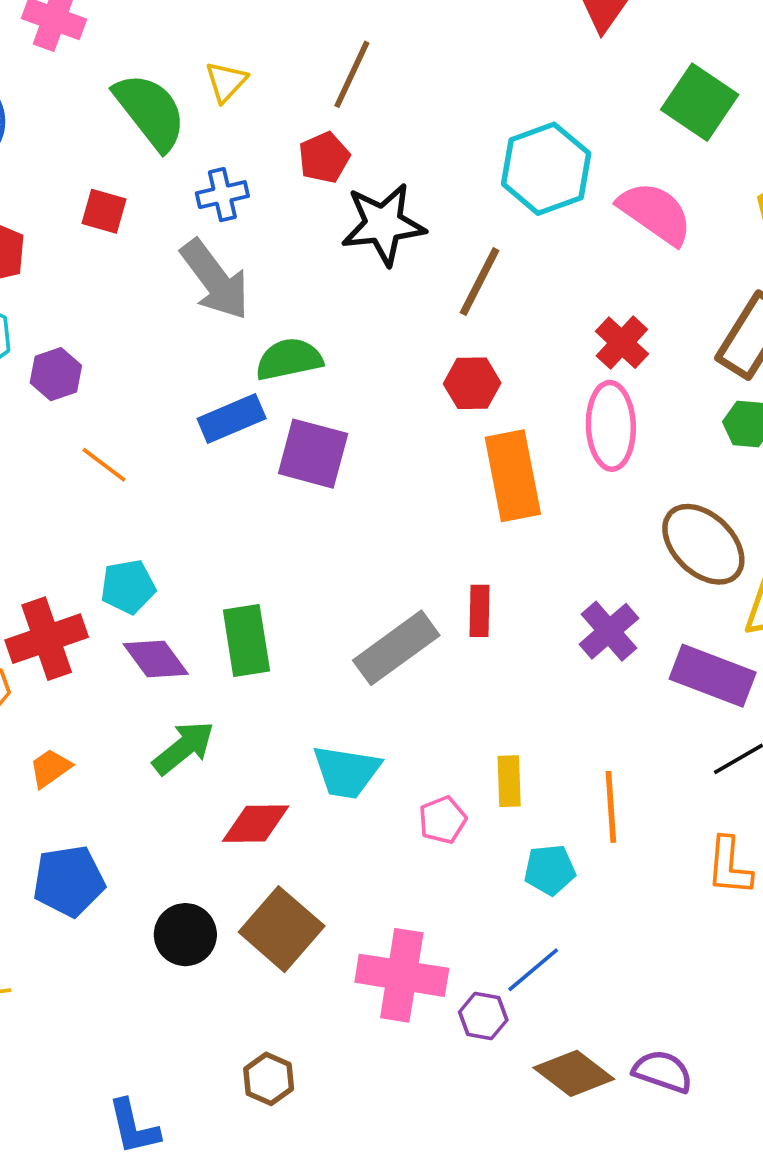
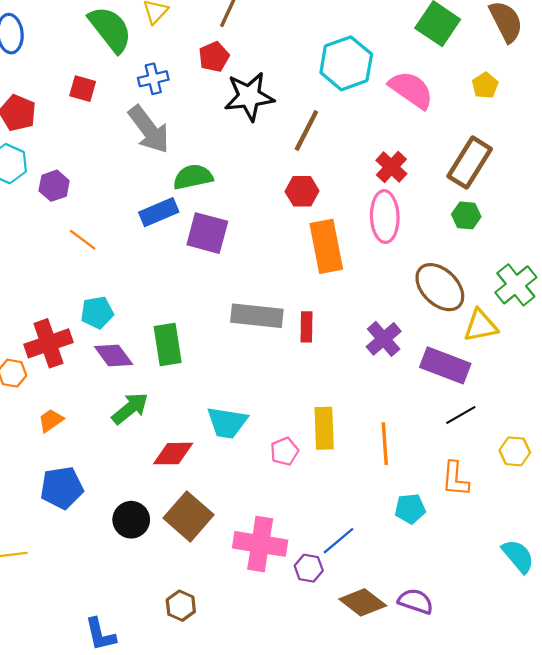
gray rectangle: (396, 648) -> (257, 316), moved, turned 42
yellow rectangle: (509, 781) -> (324, 428), size x1.4
cyan pentagon: (550, 870) -> (410, 509), moved

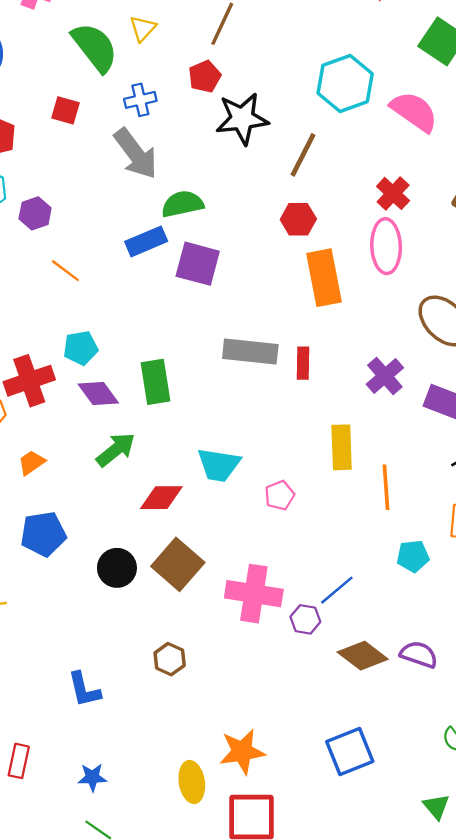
yellow rectangle: (324, 428) -> (342, 447), moved

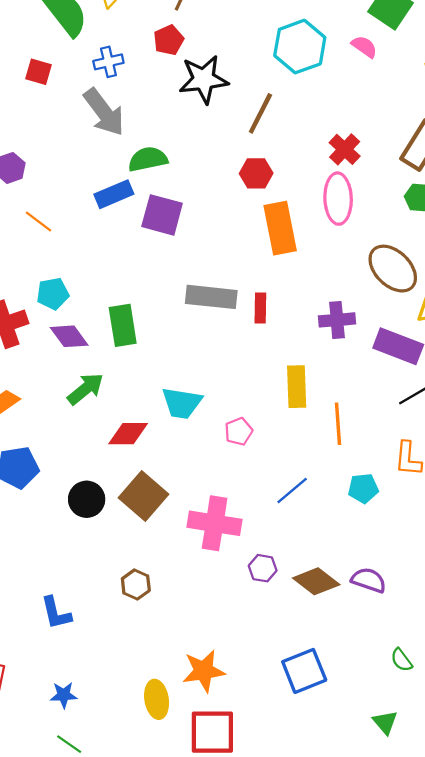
pink semicircle: (414, 112) -> (364, 47), moved, size x0.6
purple cross: (385, 376) -> (337, 320), turned 36
blue line: (337, 590) -> (292, 491), moved
purple hexagon: (305, 619) -> (263, 568), moved

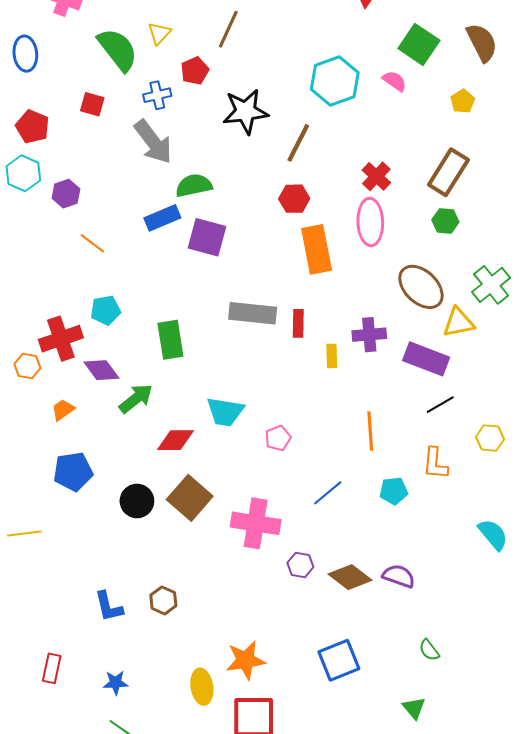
red pentagon: (169, 40) -> (195, 71), moved
purple diamond: (69, 336) -> (101, 370), moved
yellow rectangle: (297, 387) -> (332, 356), moved, size x0.6
brown hexagon: (136, 585) -> (163, 600), moved

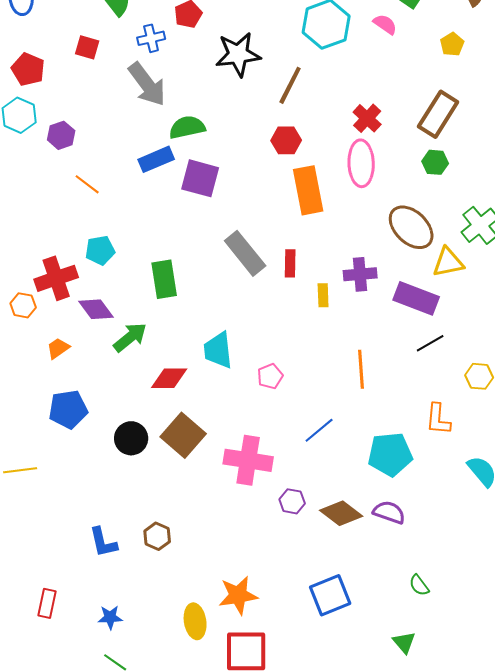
gray rectangle: (253, 313) -> (245, 253), turned 45
cyan trapezoid: (225, 412) -> (218, 350), turned 75
orange L-shape: (435, 463) -> (438, 419), moved
cyan pentagon: (394, 491) -> (390, 454), moved, size x1.6

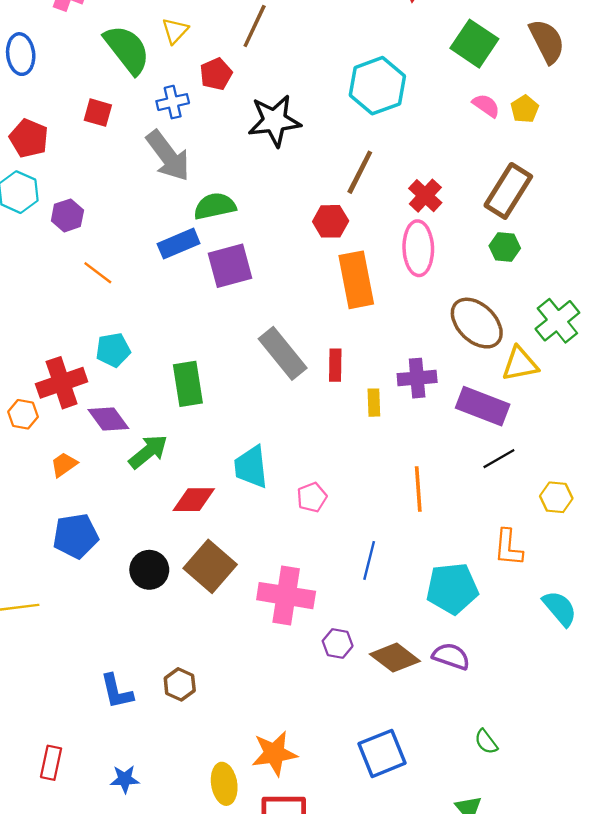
pink semicircle: (385, 24) -> (486, 106), moved
brown line: (290, 85) -> (360, 172), moved
purple square: (200, 178) -> (230, 266), turned -30
blue line: (319, 430) -> (369, 560), turned -36

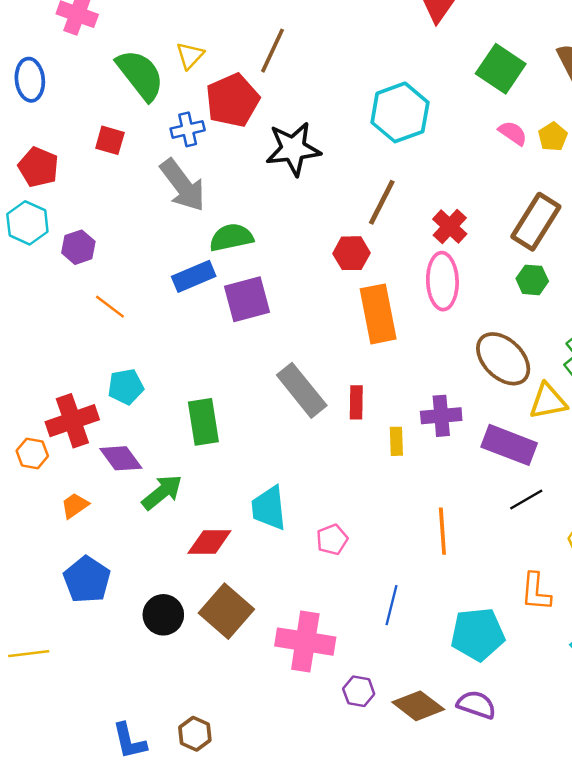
red pentagon: (216, 74) -> (233, 100), size x1.6
blue pentagon: (76, 536) -> (87, 580), turned -30

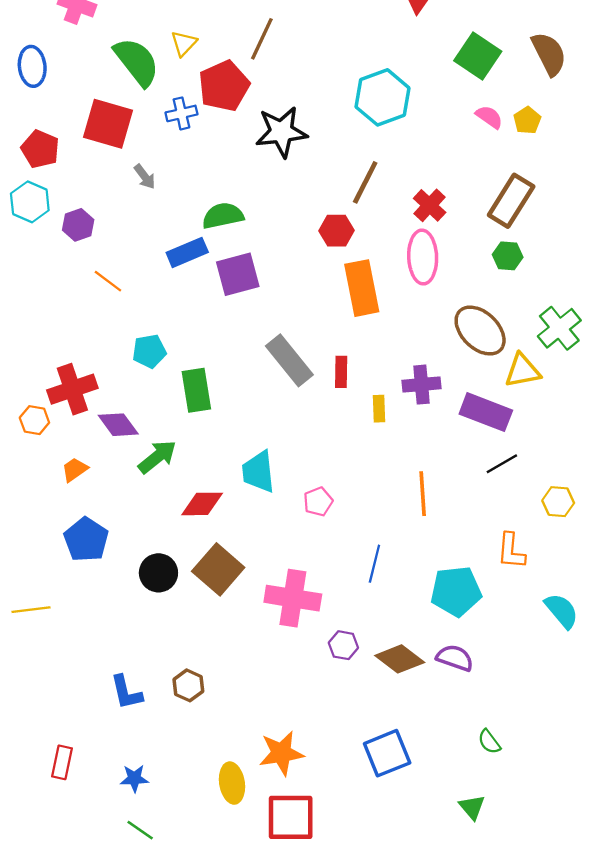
red square: (110, 140) -> (108, 124), size x1.8
gray arrow: (183, 185) -> (145, 177), moved, size x0.5
cyan pentagon: (126, 387) -> (149, 351), moved

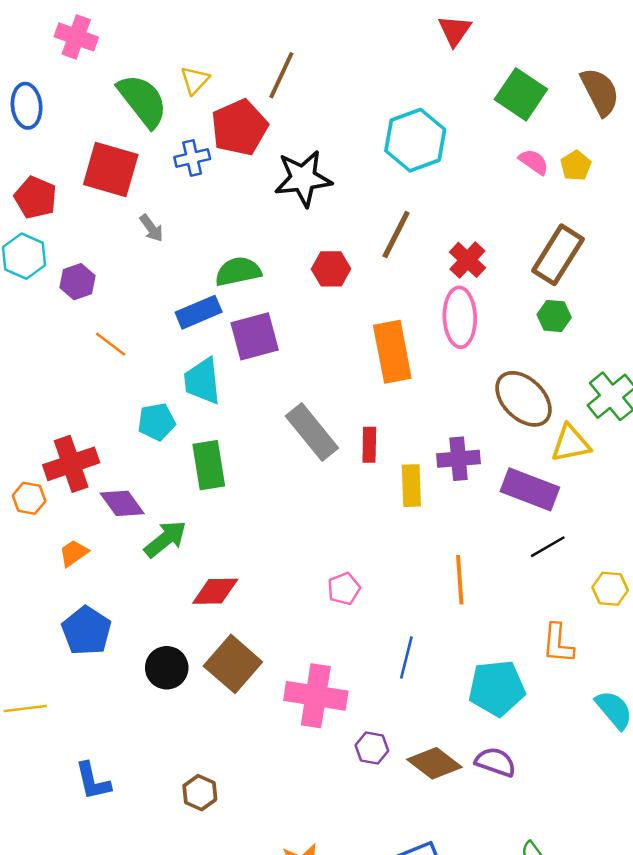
red hexagon: (337, 231) -> (331, 269), moved
yellow rectangle: (379, 409) -> (411, 486), size x1.4
cyan trapezoid: (258, 472) -> (202, 381), moved
blue L-shape: (126, 692) -> (93, 781), moved

